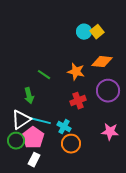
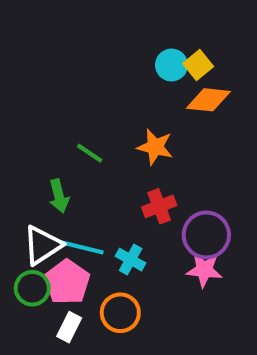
orange diamond: (102, 62) -> (208, 100), moved
purple circle: (108, 91) -> (206, 235), moved
pink star: (110, 132) -> (204, 270), moved
orange circle: (71, 144) -> (120, 313), moved

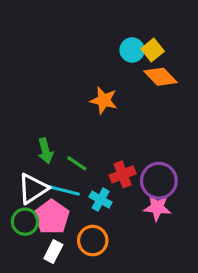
orange diamond: (208, 100) -> (160, 77), turned 40
orange star: (155, 147) -> (104, 100), moved
green line: (90, 153) -> (77, 163), moved
red cross: (159, 206) -> (123, 174), moved

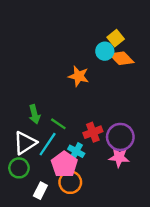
cyan circle: (132, 50) -> (105, 51), moved
cyan line: (63, 190) -> (48, 144), turned -70
pink pentagon: (52, 217) -> (64, 164), moved

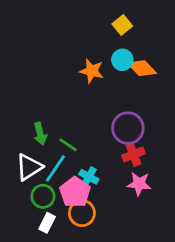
yellow square: (116, 38) -> (122, 25), moved
orange star: (79, 76) -> (92, 71), moved
red cross: (93, 132) -> (133, 155), moved
purple circle: (120, 137) -> (128, 128), moved
green circle: (19, 168) -> (43, 196), moved

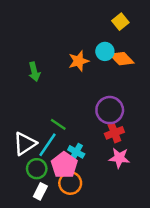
yellow square: (122, 25) -> (120, 22), moved
orange star: (92, 71) -> (79, 61), turned -30
green arrow: (40, 134) -> (34, 72), moved

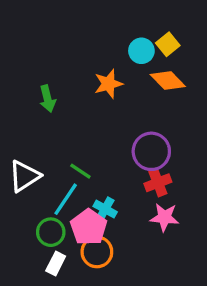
yellow square: (120, 22) -> (168, 44), moved
cyan circle: (105, 51) -> (141, 51), moved
white triangle: (25, 144) -> (24, 176), moved

